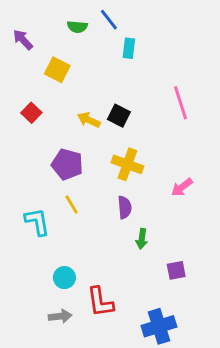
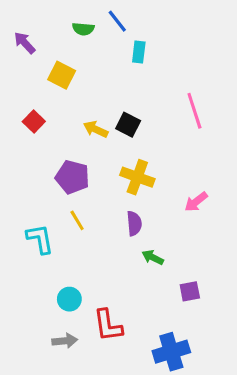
green arrow: (142, 239) -> (153, 257), turned 108

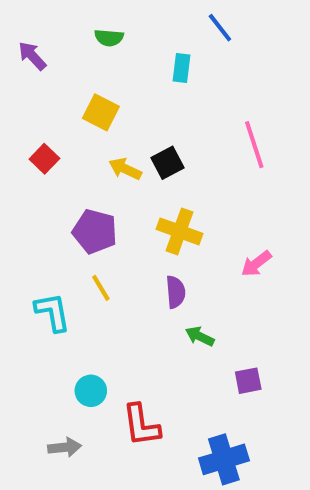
blue line: (117, 21) -> (220, 28), moved
yellow square: (62, 75) -> (101, 112), moved
black square: (128, 125) -> (167, 163), turned 35
gray arrow: (65, 341) -> (65, 447), moved

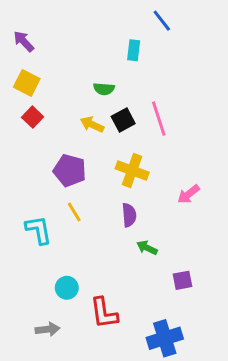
green semicircle: (109, 38) -> (104, 89), moved
yellow square: (101, 112) -> (27, 83), moved
pink line: (254, 145) -> (159, 119), moved

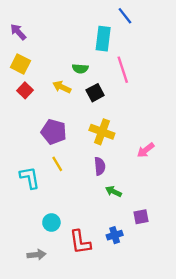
cyan rectangle: (134, 50) -> (103, 39), size x1.5
pink line: (159, 119) -> (123, 70), moved
yellow arrow: (92, 124) -> (62, 87), moved
blue cross: (165, 338) -> (115, 235), moved, size x0.6

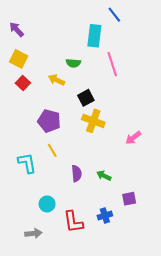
black square: (95, 93) -> (86, 98), moved
purple semicircle: (100, 166) -> (76, 173), moved

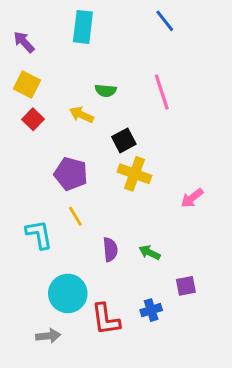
cyan rectangle: (94, 36) -> (83, 27), moved
cyan circle: (47, 204) -> (68, 293), size x1.6

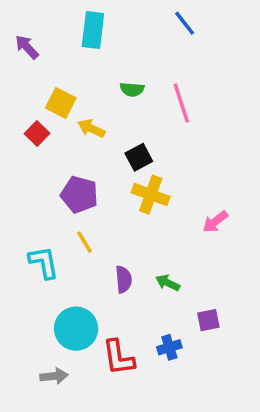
yellow square: (27, 84) -> (61, 103), moved
green semicircle: (106, 90) -> (132, 89), moved

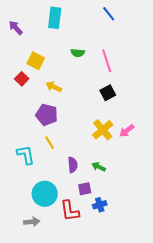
yellow arrow: (91, 128) -> (54, 87), moved
black square: (139, 157) -> (108, 93), moved
yellow cross: (151, 195) -> (103, 130), moved, turned 30
purple square: (208, 320) -> (85, 189), moved

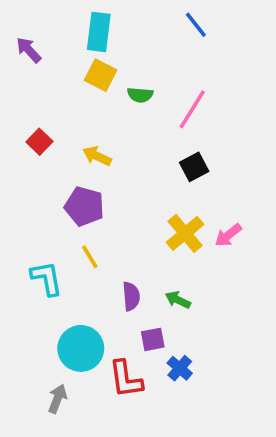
yellow square: (36, 61) -> (101, 75), moved
pink line: (107, 61) -> (192, 109), turned 50
blue cross: (100, 205) -> (180, 368), turned -32
gray arrow: (32, 222) -> (57, 399), turned -63

